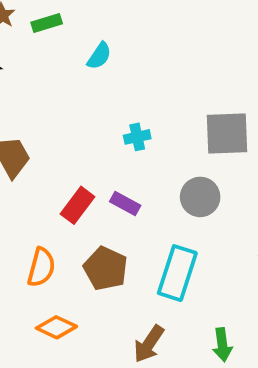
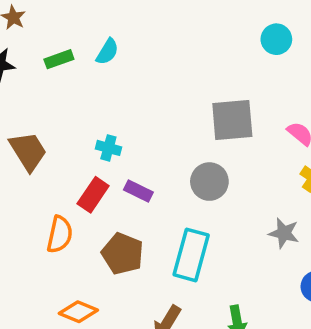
green rectangle: (47, 23) -> (59, 59), moved
cyan cross: (137, 137) -> (108, 148), moved, turned 30
orange semicircle: (41, 267) -> (60, 234), moved

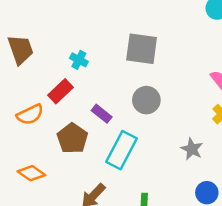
gray square: (232, 120) -> (142, 49), moved
purple rectangle: (138, 191) -> (102, 114), moved
orange semicircle: (60, 234) -> (30, 114), turned 40

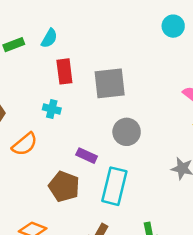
red rectangle: (60, 91) -> (64, 71), moved, turned -40
orange semicircle: (30, 114) -> (25, 144), moved

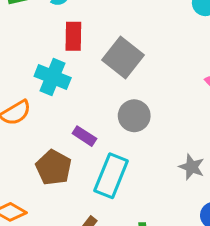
gray square: (110, 83) -> (123, 57), turned 36
cyan cross: (52, 109) -> (53, 77), size x1.6

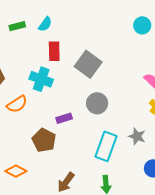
purple rectangle: (84, 136) -> (64, 118), turned -49
cyan rectangle: (111, 176) -> (106, 146), moved

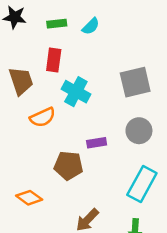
red rectangle: (54, 51) -> (54, 60), moved
gray square: (88, 64) -> (135, 82), turned 32
brown pentagon: (44, 140) -> (68, 166), turned -30

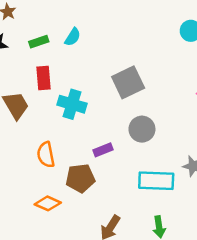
orange semicircle: (43, 117) -> (46, 155), moved, turned 115
cyan rectangle: (142, 184) -> (156, 181), turned 76
orange diamond: (29, 198) -> (48, 203), moved

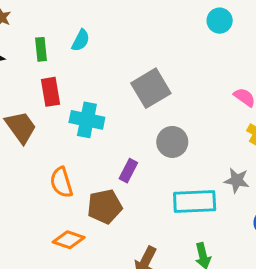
green rectangle: (39, 42) -> (41, 49), turned -72
purple rectangle: (103, 150) -> (128, 171), turned -36

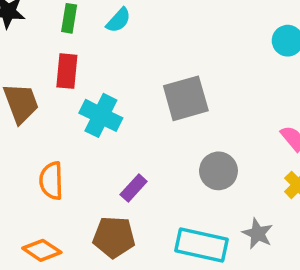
gray circle: (172, 142) -> (218, 171), moved
brown pentagon: (105, 206) -> (114, 237), moved

